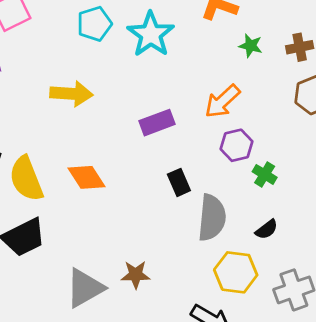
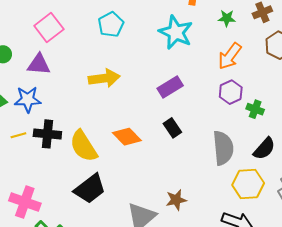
cyan star: (151, 34) -> (176, 32), moved
orange arrow: (222, 101) -> (230, 56), moved
black rectangle: (179, 182) -> (172, 128), moved
black semicircle: (267, 229) -> (264, 149), size x1.4

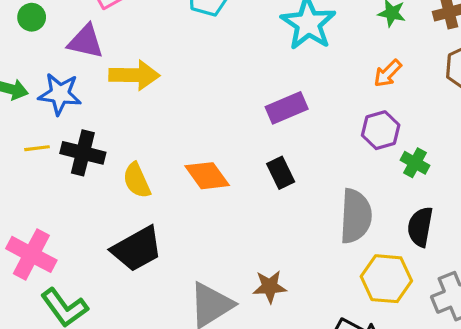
orange arrow: (230, 56) -> (388, 73), size x0.7
yellow arrow: (104, 78) -> (134, 75), moved
yellow semicircle: (84, 146) -> (137, 180), size x0.7
black semicircle: (264, 149) -> (420, 227), turned 140

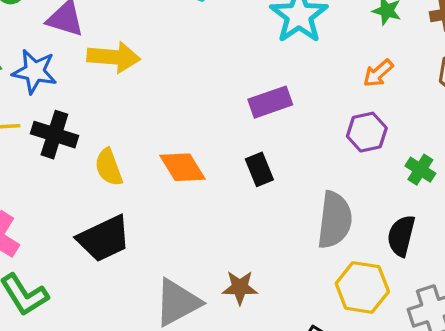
green cross: (415, 163) -> (420, 170), moved

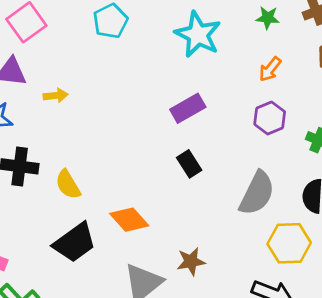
yellow arrow: (114, 57) -> (56, 96), size x0.6
orange diamond: (182, 167) -> (129, 220), moved
gray semicircle: (335, 220) -> (257, 193), turned 30

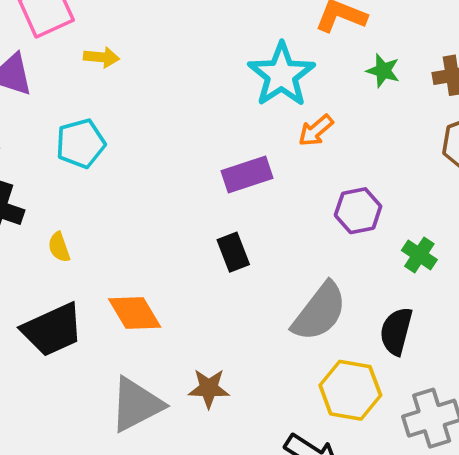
cyan pentagon: (110, 21) -> (81, 143), moved
orange arrow: (270, 69) -> (316, 130), moved
yellow arrow: (56, 96) -> (101, 57), moved
yellow semicircle: (68, 185) -> (59, 247), size x0.7

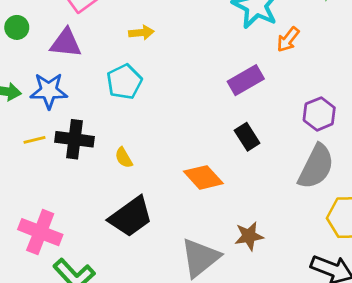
yellow arrow: (101, 57) -> (141, 33), moved
purple hexagon: (358, 211) -> (319, 114), moved
orange diamond: (135, 313) -> (203, 177), moved

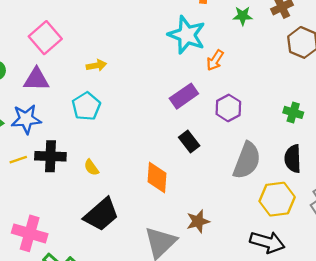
purple hexagon: (319, 114) -> (228, 108), moved
orange diamond: (203, 177) -> (157, 178), turned 52

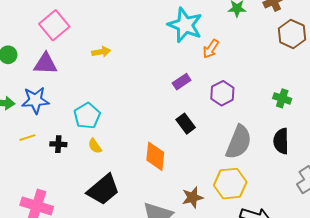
purple rectangle: (184, 96) -> (182, 82), size x0.7
cyan pentagon: (86, 106) -> (87, 116), moved
black cross: (50, 156) -> (58, 144), moved, size x0.6
yellow hexagon: (277, 199) -> (230, 184), moved

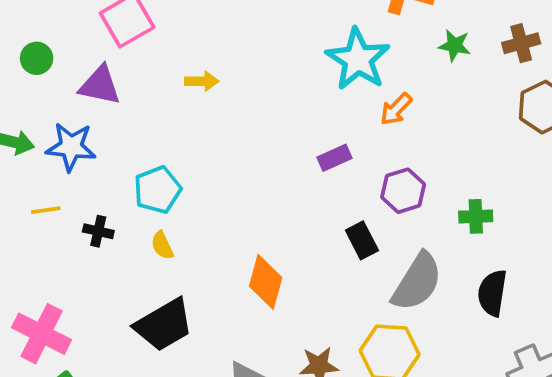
green cross: (282, 98) -> (476, 216), moved, turned -30
black rectangle: (186, 124) -> (362, 240), moved

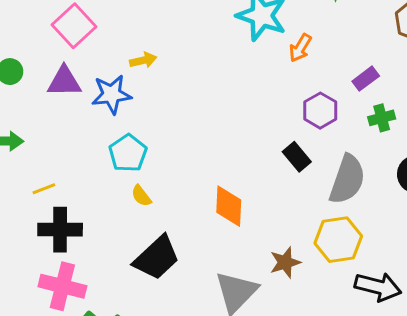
blue star: (71, 147) -> (112, 94), moved
purple rectangle: (335, 158) -> (366, 79), moved
black cross: (98, 231) -> (60, 230), moved, size x1.8

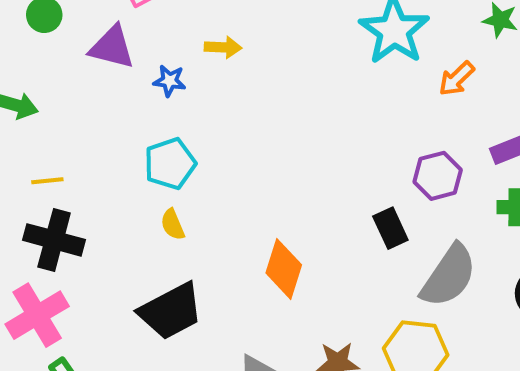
orange arrow: (300, 48) -> (457, 79), moved
blue star: (112, 94) -> (170, 81), size x0.6
pink cross: (62, 286) -> (37, 315), turned 30

